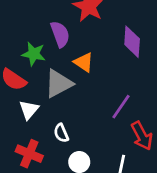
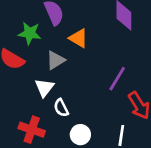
gray triangle: (59, 83) -> (56, 60), size x0.7
white triangle: (29, 110) -> (44, 88), moved

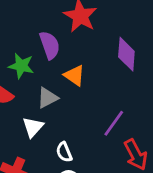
white semicircle: (61, 108) -> (64, 152), moved

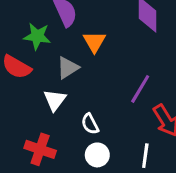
orange triangle: (75, 75) -> (94, 42), turned 30

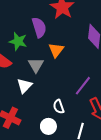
gray triangle: (68, 68) -> (36, 65), turned -35
white semicircle: (90, 124) -> (59, 107), moved

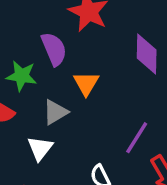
gray triangle: (36, 65) -> (55, 112), turned 35

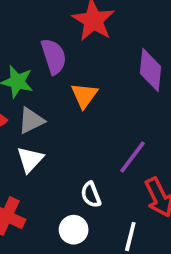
gray triangle: (55, 112) -> (31, 121), moved

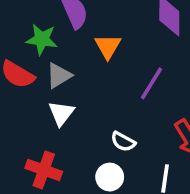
purple line: (133, 157) -> (152, 83), moved
white semicircle: (91, 195) -> (123, 142), turned -35

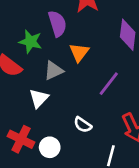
gray triangle: (59, 76) -> (54, 71), moved
white circle: (110, 177) -> (50, 147), moved

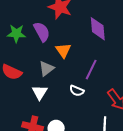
green star: (30, 42) -> (16, 33), moved
white semicircle: (83, 125) -> (77, 91), moved

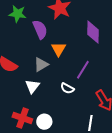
green star: (16, 33) -> (18, 14), moved

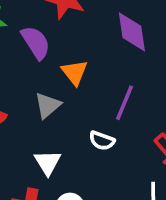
white triangle: (32, 86) -> (48, 162), moved

